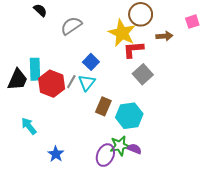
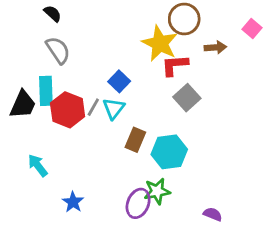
pink square: (192, 22) -> (252, 28), turned -32
gray semicircle: (71, 26) -> (58, 50), moved, turned 90
purple semicircle: (134, 149) -> (213, 214), moved

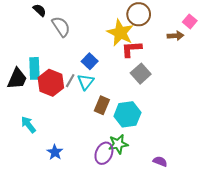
brown arrow: (215, 47) -> (175, 36), moved
gray semicircle: (58, 50) -> (61, 27), moved

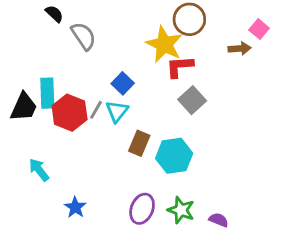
green star: (118, 144) -> (181, 210), moved, turned 30

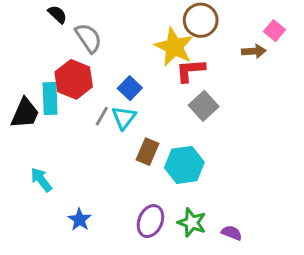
red hexagon: (70, 113) -> (74, 79), moved

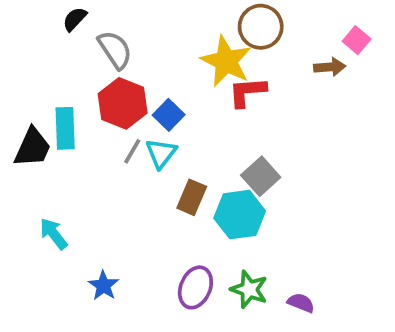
black semicircle: (57, 14) -> (75, 19), turned -90
red hexagon: (74, 79) -> (123, 103), moved
gray square: (204, 106) -> (261, 176), moved

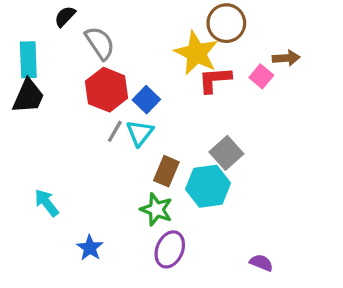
pink square: (357, 40) -> (261, 76), moved
cyan rectangle: (65, 128) -> (28, 60), moved
black trapezoid: (33, 147) -> (28, 96), moved
green star: (249, 289) -> (156, 209), moved

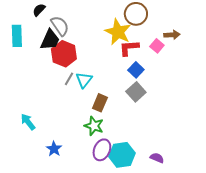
black trapezoid: (28, 96) -> (50, 40), moved
blue square: (146, 100) -> (136, 70), moved
cyan hexagon: (208, 186) -> (122, 155), moved

